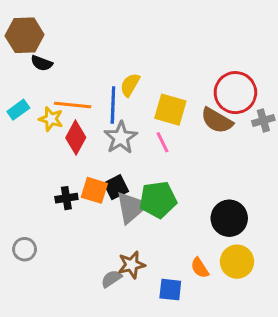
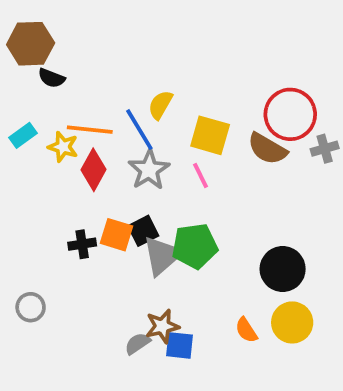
blue line: (113, 105) -> (139, 130), turned -33
blue square: (170, 290) -> (180, 345), moved

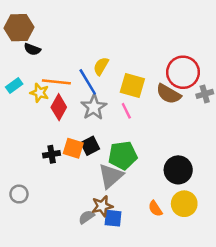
gray triangle: (162, 256) -> (111, 176), moved

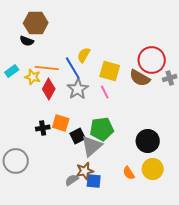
brown hexagon: (19, 28) -> (36, 23), moved
black square: (90, 146) -> (78, 136), moved
gray circle: (19, 194) -> (16, 161), size x1.6

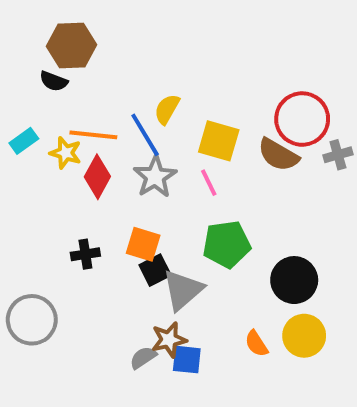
orange square: (61, 123) -> (143, 244), moved
green pentagon: (102, 129) -> (227, 244), moved

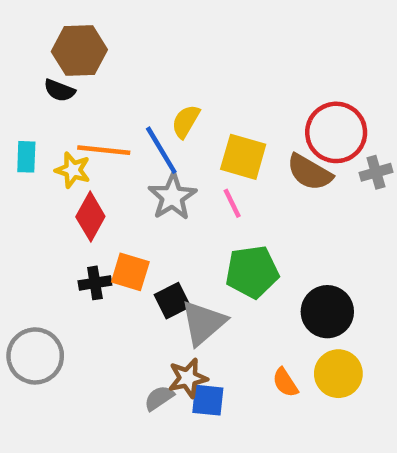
cyan rectangle: (24, 141) -> (26, 157), turned -52
red diamond: (97, 177) -> (90, 217), moved
orange square: (143, 244) -> (130, 272), moved

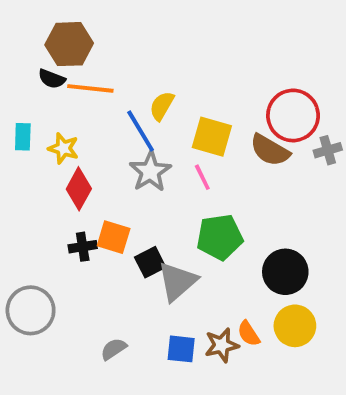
orange line: (104, 150) -> (90, 88), moved
brown star: (188, 378) -> (222, 345), moved
gray semicircle: (159, 398) -> (114, 349), moved

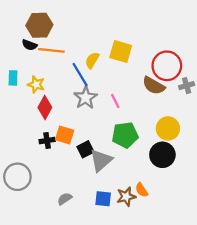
yellow square: (212, 137) -> (121, 52), moved
yellow circle: (295, 326) -> (168, 128), moved

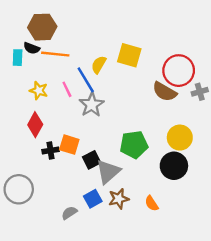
cyan rectangle: (13, 78) -> (18, 58), moved
pink line: (115, 101) -> (67, 89), moved
red diamond: (45, 108) -> (35, 125), moved
brown star: (126, 197) -> (119, 199), moved
blue square: (103, 199) -> (93, 199), moved, turned -35

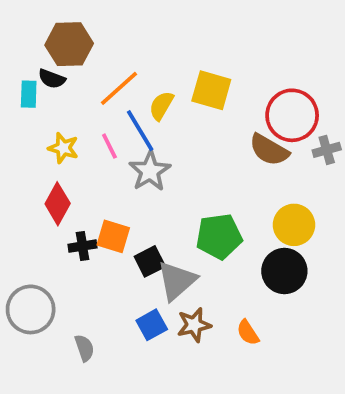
orange line: (55, 54) -> (119, 88), moved, turned -48
gray semicircle: (69, 213) -> (84, 348), moved, turned 105

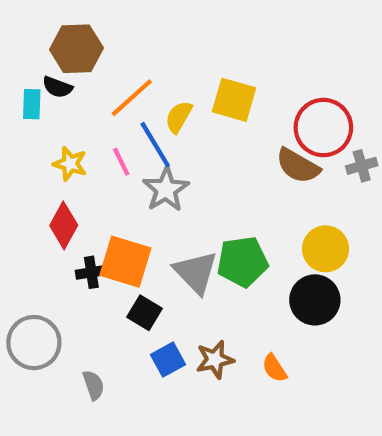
orange square: (113, 236) -> (125, 262), size x1.4
black square: (150, 261) -> (145, 313), moved, turned -32
gray triangle: (177, 281) -> (196, 272), moved, turned -33

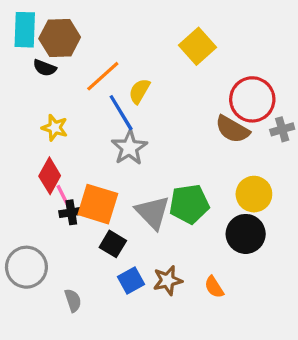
yellow square: (234, 100) -> (197, 46), moved, turned 32
cyan rectangle: (32, 104) -> (25, 30), moved, size x1.5
pink line: (121, 162) -> (63, 196), moved

